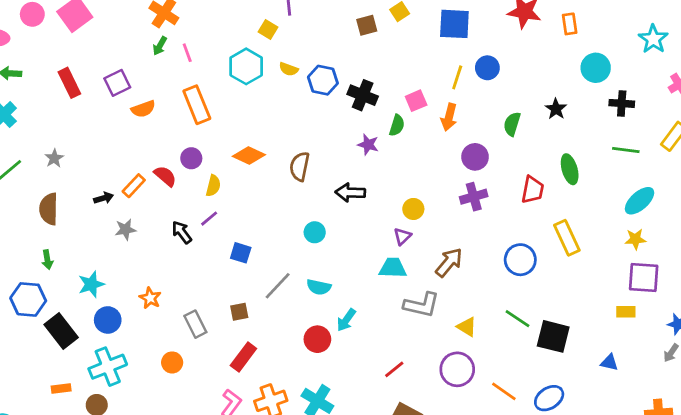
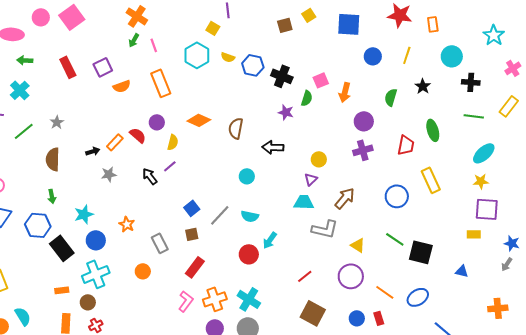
yellow line: (457, 77) -> (407, 55), moved
blue square: (241, 253) -> (192, 208), moved, turned 35

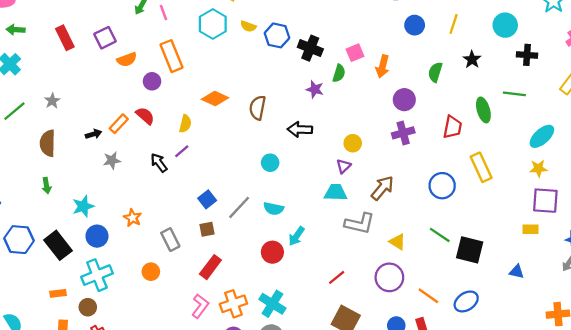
green line: (474, 116) -> (514, 94), moved
purple circle: (157, 122) -> (152, 81), moved
blue hexagon: (38, 225) -> (19, 240), moved

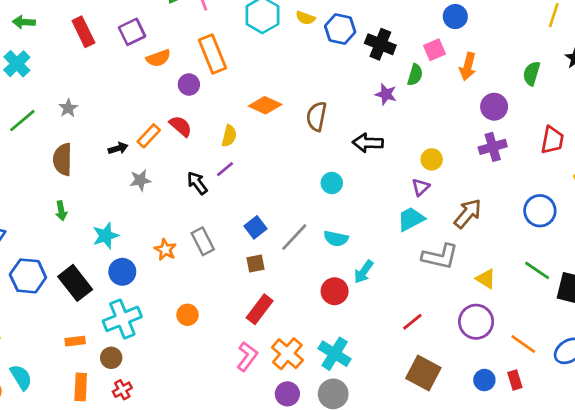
blue circle: (415, 25) -> (455, 17), moved
cyan trapezoid: (335, 193) -> (411, 219), turned -30
gray rectangle: (170, 240) -> (203, 241), moved
orange cross: (233, 304) -> (287, 354), turned -30

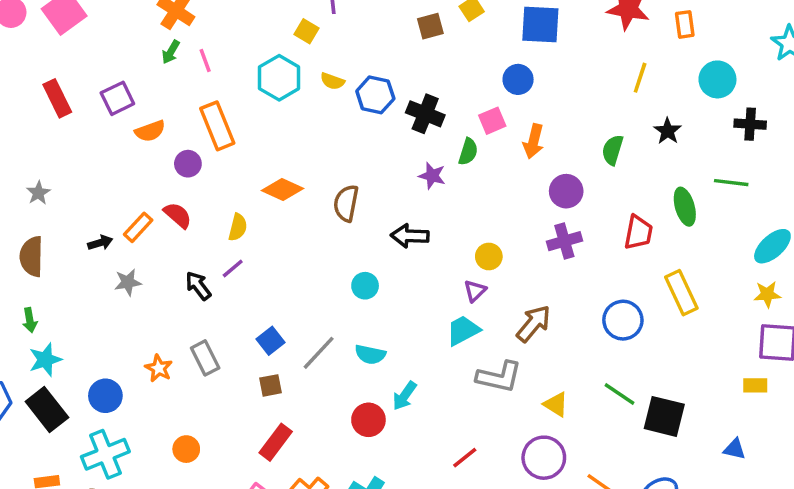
cyan star: (106, 236) -> (45, 360), moved

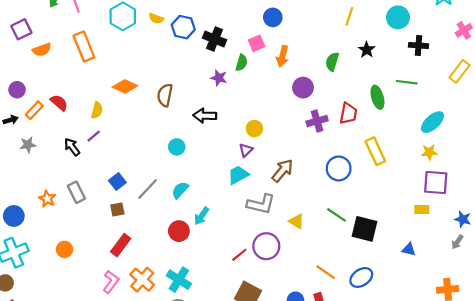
purple circle: (188, 164) -> (17, 90), moved
purple cross: (564, 241) -> (317, 121), moved
cyan semicircle: (370, 354) -> (180, 190), turned 120
purple circle: (544, 458) -> (266, 246), moved

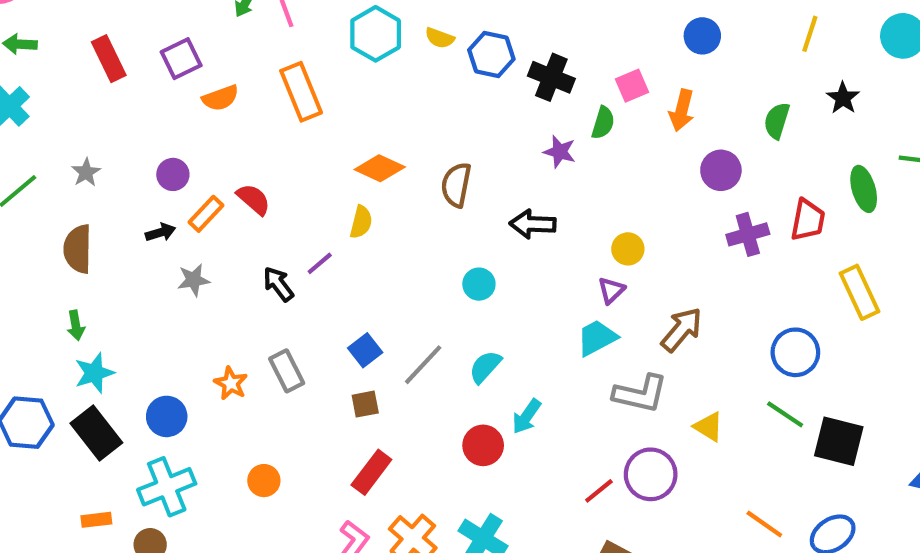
blue circle: (273, 17) -> (702, 36), moved
yellow semicircle: (97, 110) -> (361, 222), moved
blue circle: (339, 168) -> (795, 352), moved

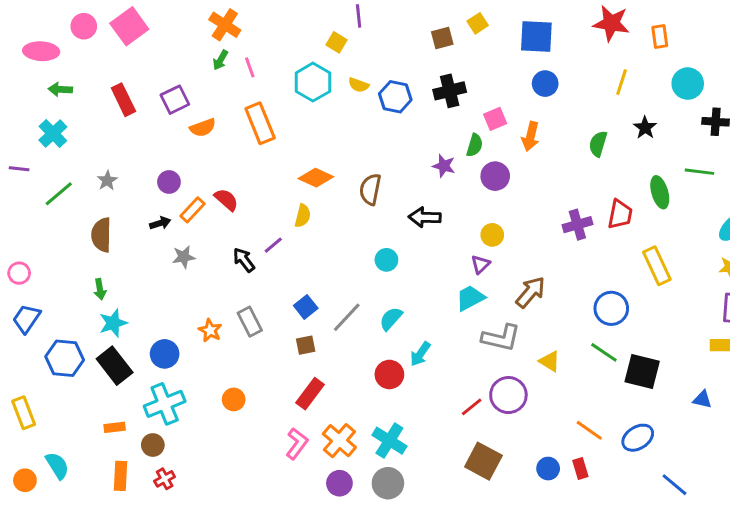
black cross: (551, 77) -> (450, 91), moved, turned -36
purple circle: (721, 170) -> (495, 176), moved

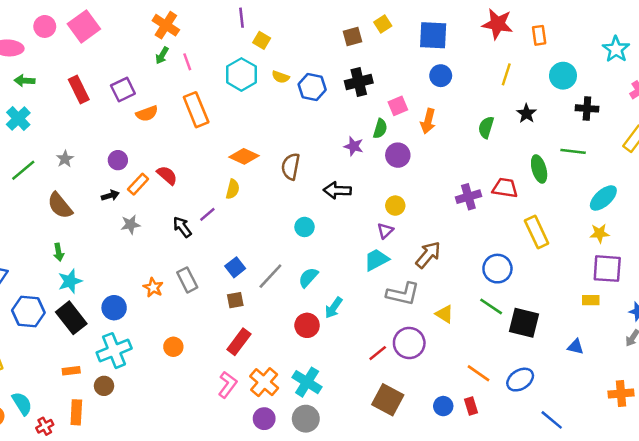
purple line: (359, 16) -> (241, 18), moved
red trapezoid: (620, 214) -> (505, 188), turned -92
brown semicircle: (101, 235) -> (60, 206), turned -40
red cross: (165, 479) -> (45, 426), moved

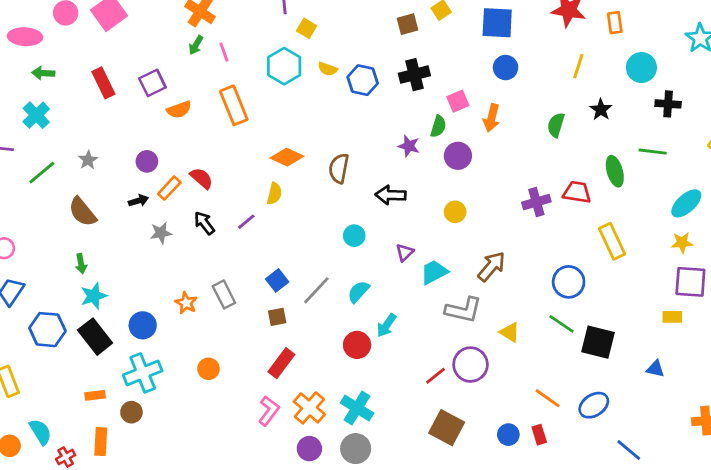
black arrow: (182, 227) -> (204, 223), moved
purple triangle: (385, 231) -> (405, 252), moved

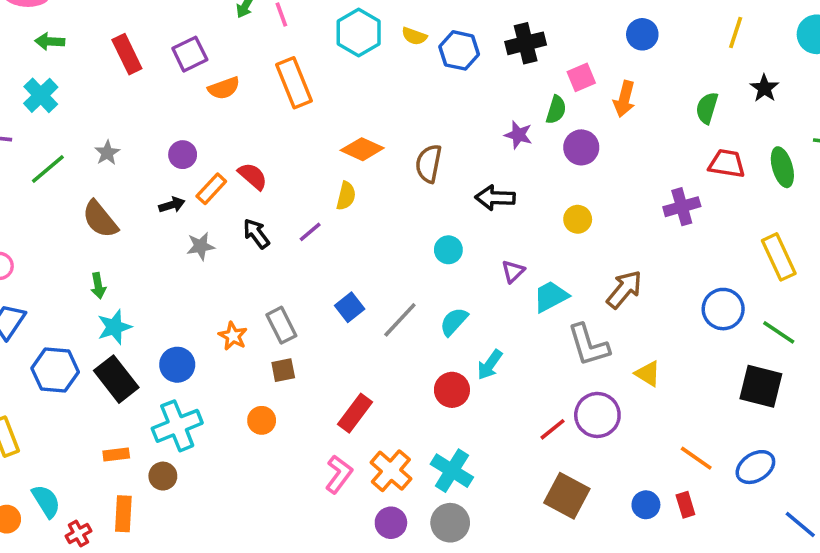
red trapezoid: (577, 192) -> (727, 164), moved
gray L-shape: (464, 310) -> (588, 345), turned 60
brown square: (277, 317) -> (283, 370), moved
green line: (562, 324) -> (779, 332), moved

